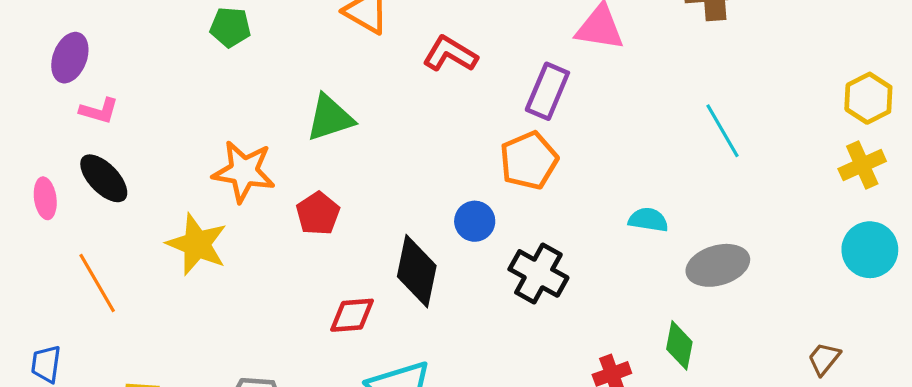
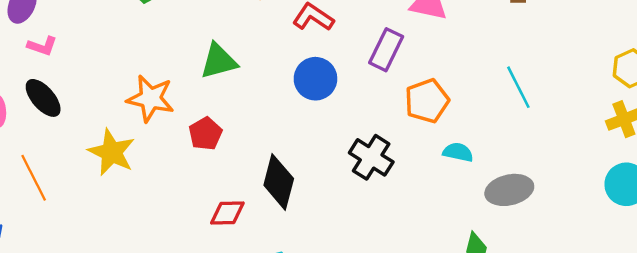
orange pentagon: (529, 160) -> (427, 101), moved
blue circle: (475, 221) -> (315, 79), moved, size x1.4
black cross: (538, 273) -> (371, 157), moved

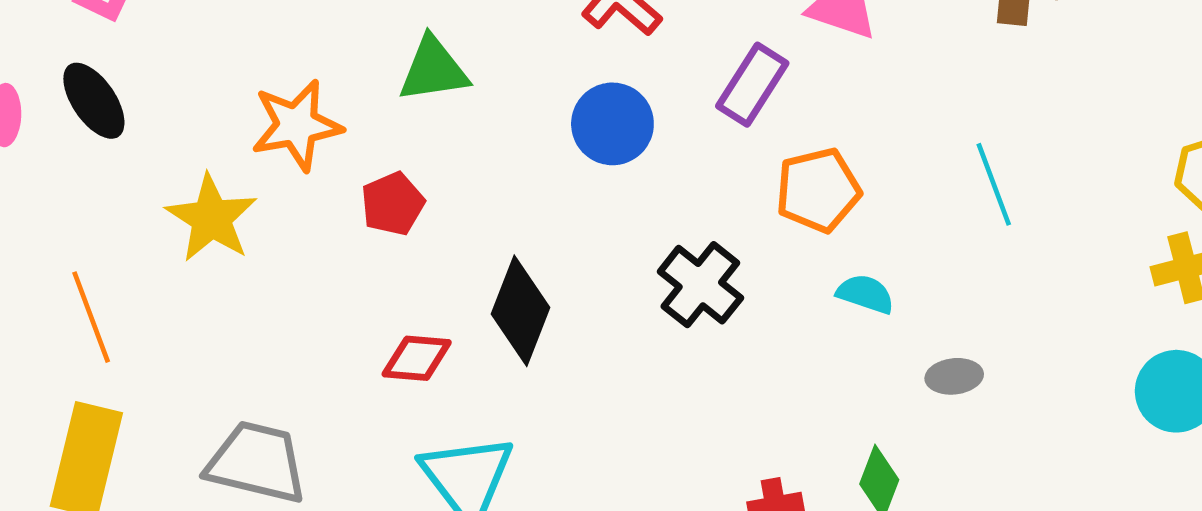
orange star: (150, 98) -> (297, 125), turned -30
orange line: (34, 178) -> (91, 317), moved
gray ellipse: (509, 190) -> (954, 376), size x0.6

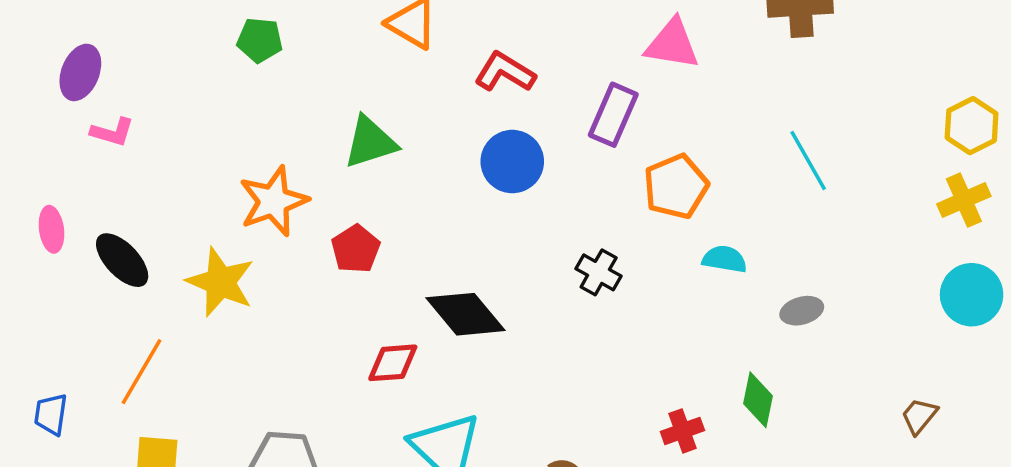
black ellipse: (94, 101) -> (122, 260), moved
black cross: (700, 285) -> (599, 272), size x0.7
black diamond: (520, 311) -> (465, 314), turned -52
orange line: (91, 317) -> (141, 372), turned 60

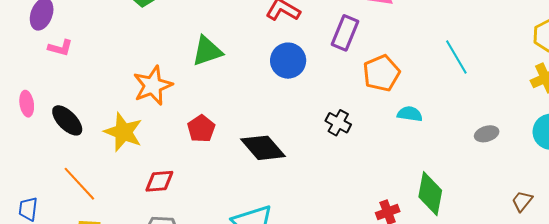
red pentagon: (356, 249) -> (201, 129), moved
gray ellipse: (802, 311) -> (487, 134), moved
red diamond: (393, 363) -> (159, 181), moved
orange line: (141, 372) -> (79, 184), turned -72
green diamond: (758, 400) -> (430, 194), size x1.4

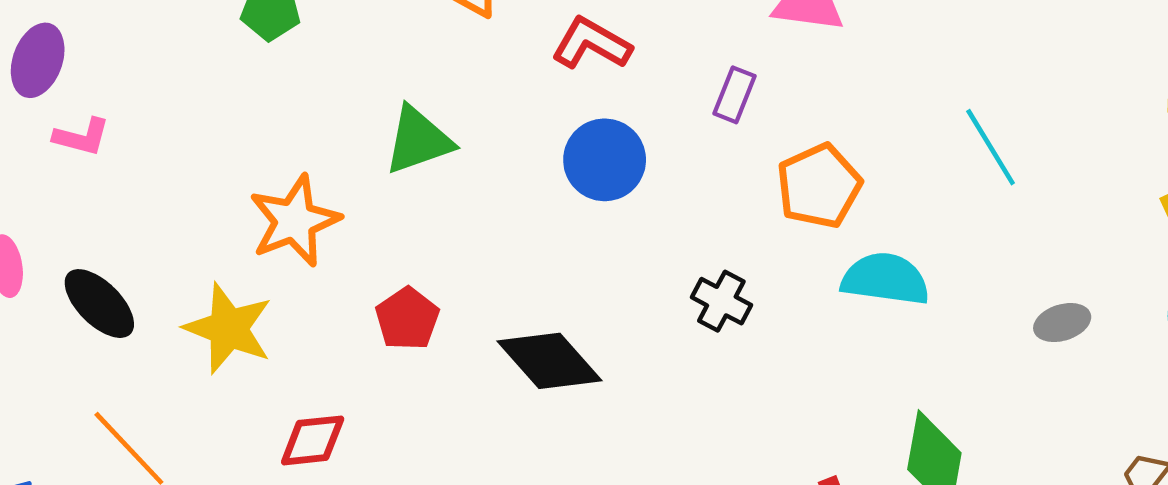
purple rectangle: (345, 33) -> (735, 95), size x0.7
cyan semicircle: (410, 114) -> (885, 279), size x1.5

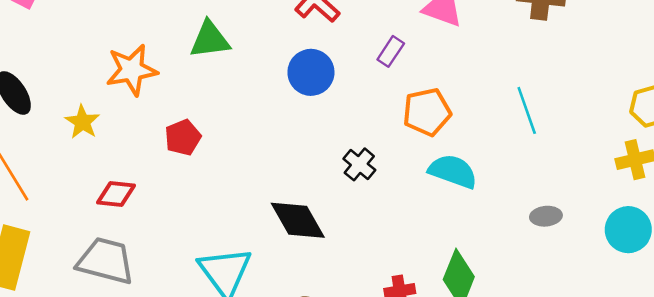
yellow star: (228, 328) -> (82, 122), size x0.7
black diamond: (549, 361) -> (298, 220), moved

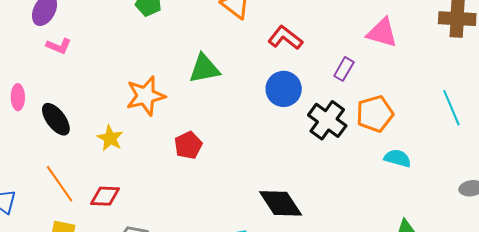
black cross: (359, 164) -> (327, 120), moved, size x1.5
cyan semicircle: (453, 171) -> (398, 158), size x0.7
red diamond: (116, 194) -> (105, 196), moved

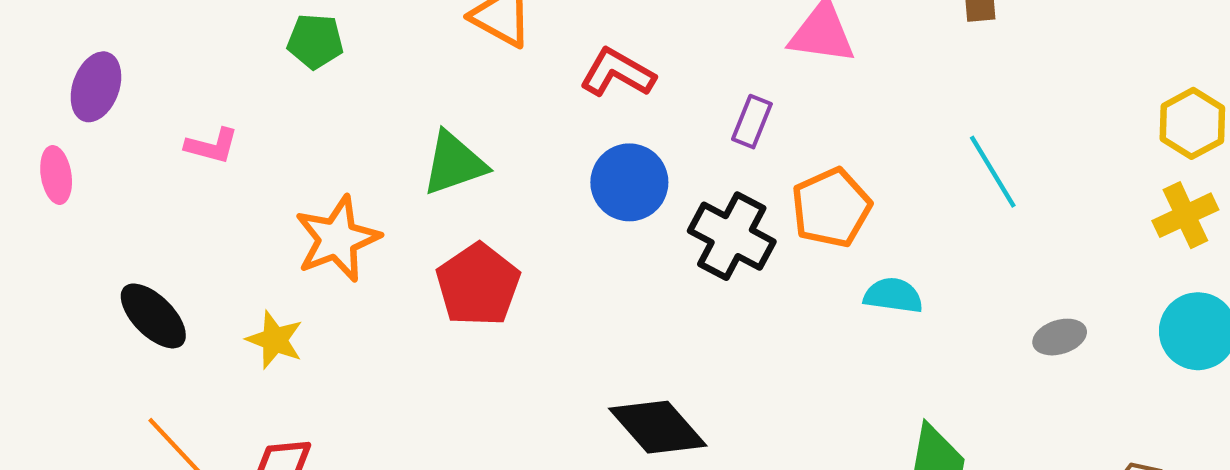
pink L-shape: (59, 46) -> (212, 146), moved
pink ellipse: (18, 97) -> (56, 175), moved
red pentagon: (188, 145) -> (478, 285), moved, size x1.4

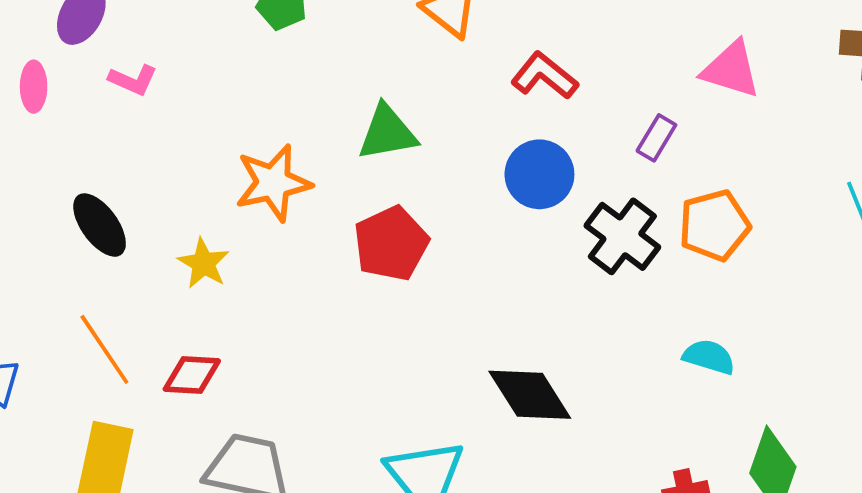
pink L-shape: (212, 146) -> (133, 80), moved
cyan semicircle: (893, 295) -> (709, 357), moved

